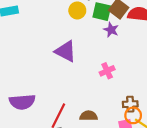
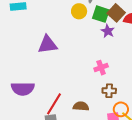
purple triangle: (66, 51) -> (48, 45), moved, turned -40
brown cross: (130, 104) -> (109, 91), moved

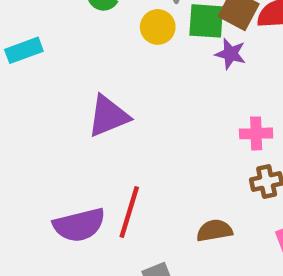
pink cross: (101, 68) -> (256, 133), moved, turned 32
red line: (54, 104) -> (129, 212), moved

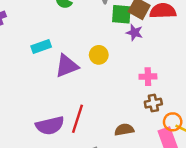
yellow circle: (158, 27) -> (99, 55), moved
cyan rectangle: (24, 50) -> (41, 46), moved

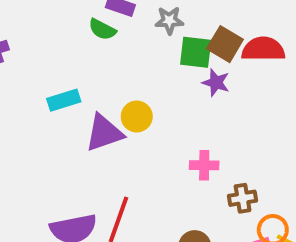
yellow circle: (99, 55) -> (137, 116), moved
pink cross: (148, 77) -> (204, 165), moved

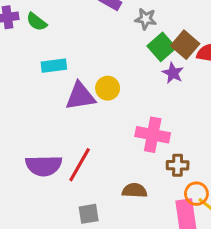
green semicircle: (102, 29) -> (37, 22), moved
green square: (196, 52) -> (162, 47), turned 32
pink cross: (204, 165) -> (153, 135), size x1.5

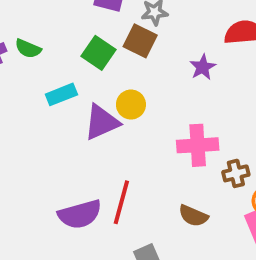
brown square: (185, 45) -> (140, 41), moved
green square: (162, 47) -> (99, 53), moved
purple star: (173, 73) -> (203, 67), turned 30
brown semicircle: (135, 190) -> (193, 216), turned -145

